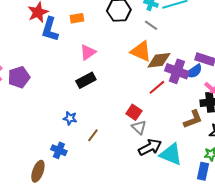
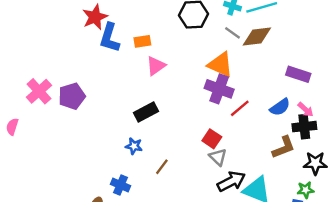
orange rectangle: (77, 18) -> (142, 41), moved
brown diamond: (159, 60) -> (257, 37), moved
purple cross: (177, 71) -> (219, 89), moved
blue semicircle: (194, 71) -> (280, 107), moved
black rectangle: (86, 80) -> (146, 112), moved

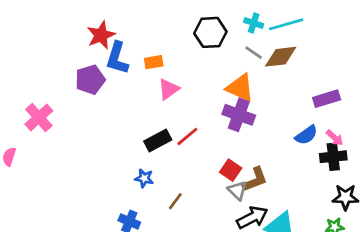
purple rectangle: (298, 74) -> (327, 99), turned -35
purple pentagon: (72, 96) -> (90, 80), moved
red line: (240, 108) -> (187, 136), moved
brown L-shape: (284, 147) -> (255, 180), moved

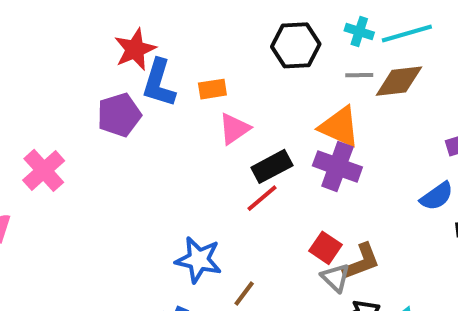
gray line: (254, 53) -> (359, 75), turned -36
black rectangle: (158, 140) -> (272, 166), moved
blue star: (144, 178) -> (199, 260), size x1.6

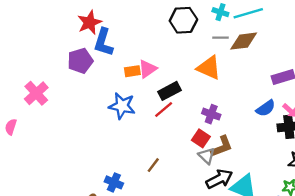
orange rectangle: (212, 89) -> (132, 71), moved
purple cross: (337, 166) -> (211, 114), moved, size x0.7
blue star: (199, 260) -> (122, 106), moved

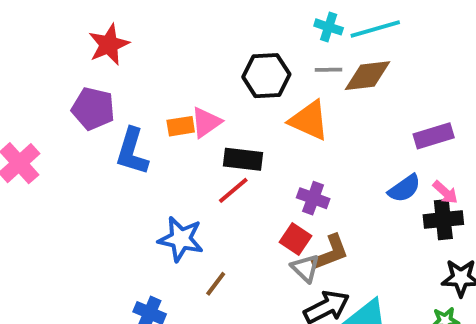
black hexagon: (183, 20) -> (266, 76), moved
blue L-shape: (103, 42) -> (132, 151), moved
purple pentagon: (80, 61) -> (93, 109), turned 30
black rectangle: (169, 91) -> (243, 159), turned 35
blue star: (122, 106) -> (181, 239), moved

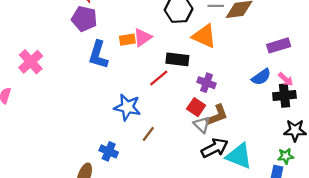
purple pentagon: (93, 109) -> (84, 19), moved
black rectangle: (243, 159) -> (177, 59), moved

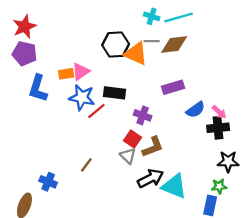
orange triangle: (204, 36) -> (136, 54), moved
purple rectangle: (279, 45) -> (173, 87), moved
blue star: (127, 107) -> (82, 97), moved
gray triangle: (202, 125) -> (128, 156), moved

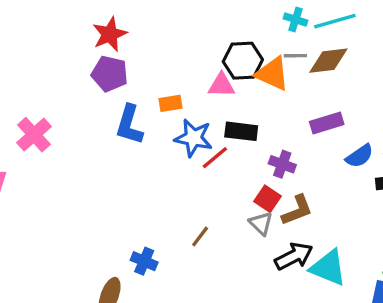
pink triangle: (81, 72) -> (221, 85), moved, turned 36

